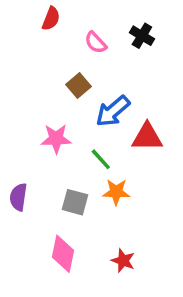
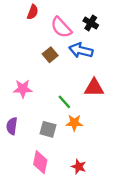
pink semicircle: (96, 43) -> (61, 27), size x1.5
blue arrow: (113, 111) -> (81, 50), moved, turned 55
pink star: (56, 139) -> (23, 89), moved

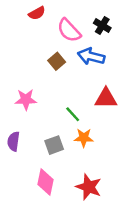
red semicircle: (33, 12) -> (37, 13), turned 40
gray square: (48, 129) -> (54, 145), turned -35
red star: (79, 167) -> (89, 187), size x1.5

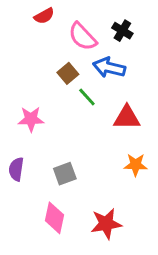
green line: (73, 114) -> (87, 97), moved
orange star: (84, 138) -> (136, 165), moved
red star: (89, 187) -> (106, 224), turned -30

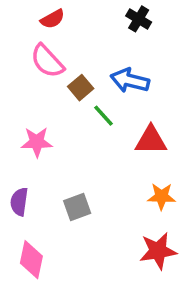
black cross: (122, 31) -> (139, 19), moved
pink semicircle: (83, 37) -> (47, 61), moved
pink diamond: (55, 218) -> (31, 260), moved
red star: (106, 224) -> (158, 251), moved

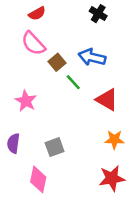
red triangle: (151, 140) -> (107, 100), turned 30
pink star: (37, 142) -> (26, 101), turned 30
pink diamond: (31, 260) -> (38, 179), moved

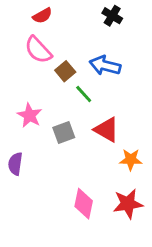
red triangle: (107, 100) -> (106, 130), moved
gray square: (55, 147) -> (64, 132), moved
pink diamond: (38, 179) -> (84, 204), moved

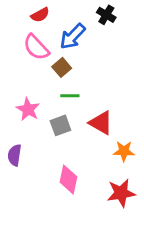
blue arrow: (105, 66) -> (73, 36), moved, turned -60
green line: (84, 94) -> (70, 96), moved, turned -48
pink diamond: (84, 204) -> (68, 179), moved

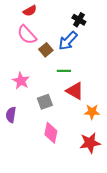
black cross: (106, 15) -> (79, 20), moved
blue arrow: (73, 36) -> (68, 41), moved
green line: (70, 96) -> (64, 71), moved
gray square: (60, 125) -> (45, 102), moved

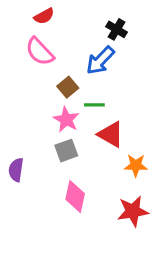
brown square: (46, 50) -> (68, 87), moved
pink star: (21, 81) -> (66, 120), moved

